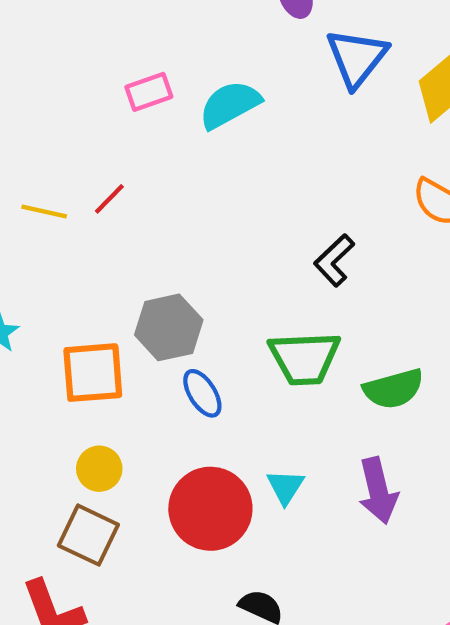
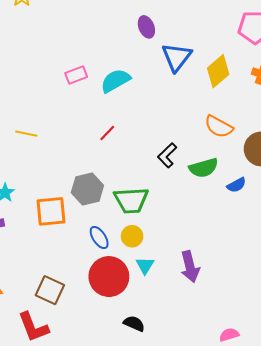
red line: (109, 199) -> (107, 133), moved
green trapezoid: (304, 358) -> (131, 200), moved
green semicircle: (394, 389) -> (204, 168), moved
blue ellipse: (202, 393) -> (99, 237), moved
yellow circle: (99, 469) -> (132, 236), moved

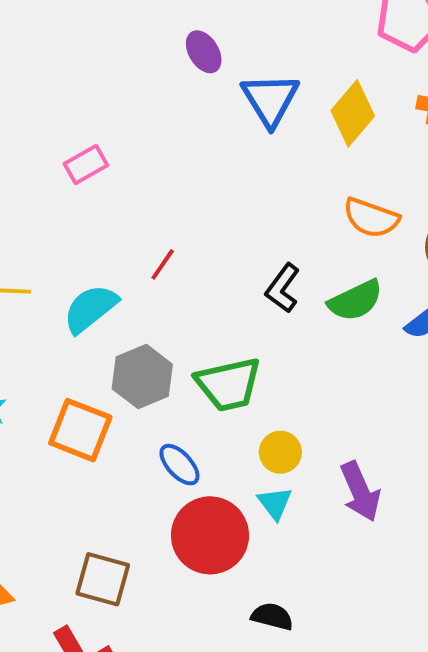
cyan semicircle: (116, 81) -> (90, 309), moved
orange square: (51, 211) -> (80, 430), turned 36
yellow circle: (132, 236) -> (280, 452), moved

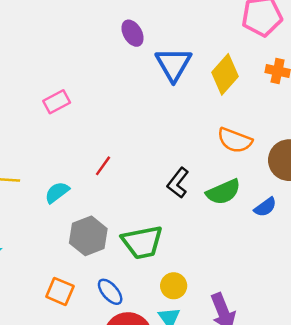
cyan semicircle: (90, 309) -> (57, 192), size x0.7
orange square: (80, 430) -> (60, 291), moved, size x0.7

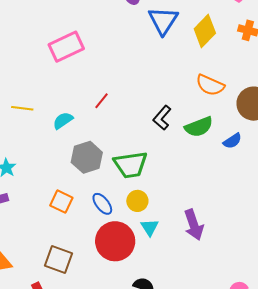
pink rectangle: (57, 102) -> (66, 47), size x1.6
yellow circle: (174, 286) -> (137, 201), moved

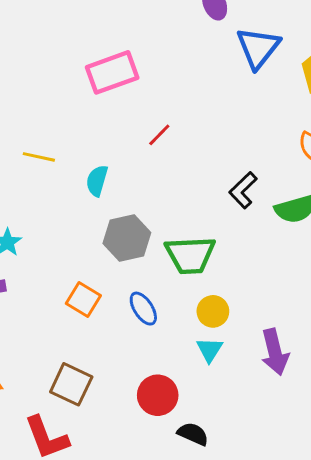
red line: (102, 101) -> (159, 135), moved
cyan semicircle: (63, 121) -> (97, 181), turned -45
yellow circle: (137, 201) -> (213, 311), moved
red circle: (115, 241) -> (158, 395), moved, size x0.7

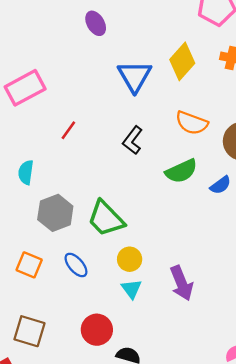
blue triangle: (258, 48) -> (135, 76), moved
black L-shape: (243, 190) -> (133, 140), moved
green trapezoid: (190, 255) -> (106, 219), turned 57

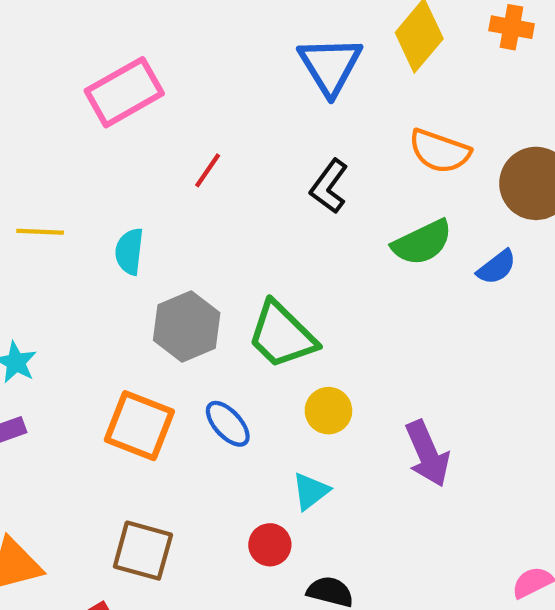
orange square: (29, 265) -> (139, 426), size x1.4
cyan triangle: (131, 289) -> (311, 491), moved, turned 30
red circle: (97, 330) -> (270, 545), size x0.7

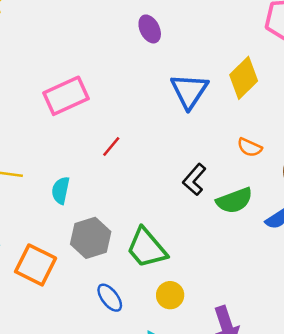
orange semicircle: (440, 151) -> (250, 147), size x0.7
black L-shape: (329, 186) -> (194, 180), moved
orange square: (139, 426) -> (36, 265), moved

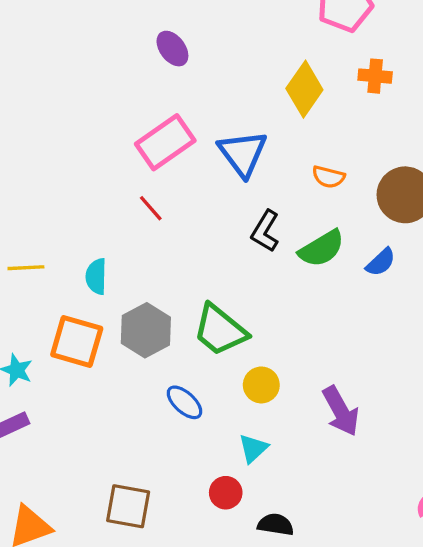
blue triangle: (189, 91) -> (243, 153), moved
pink rectangle: (66, 96) -> (165, 142), moved
red line: (111, 146) -> (151, 208), turned -70
orange square: (36, 265) -> (77, 342), moved

